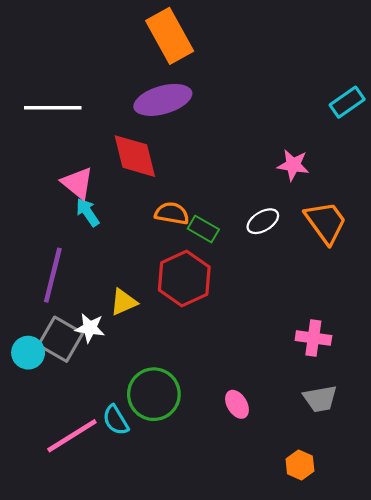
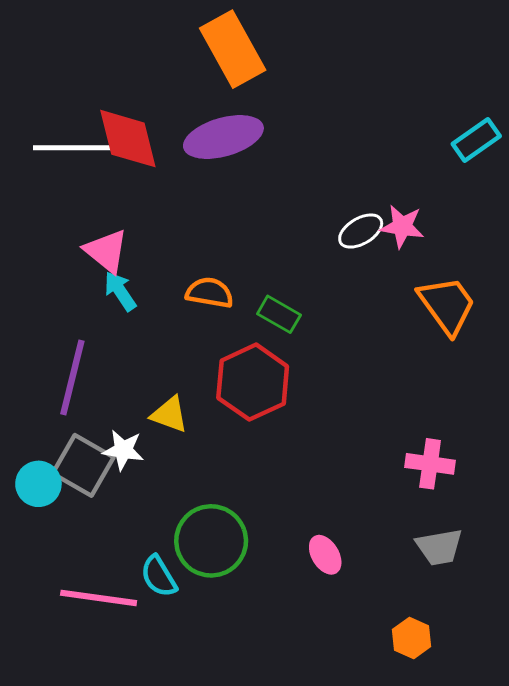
red diamond: (135, 156) -> (128, 139), moved
orange semicircle: (172, 213) -> (210, 293), moved
white ellipse: (263, 221) -> (361, 231), moved
yellow triangle: (124, 302) -> (169, 414), turned 44
pink line: (72, 436) -> (99, 598), turned 40

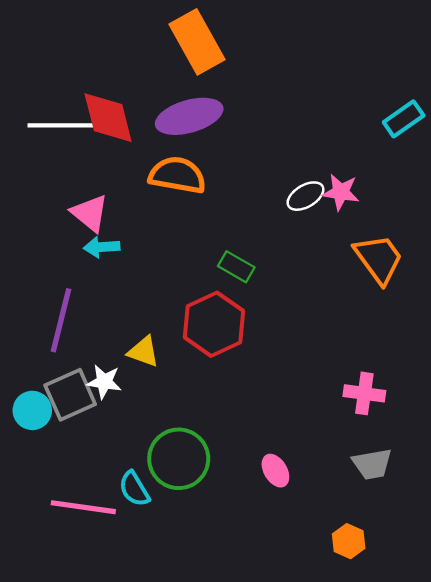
cyan arrow: (120, 291) -> (102, 247), turned -60
orange semicircle: (210, 293) -> (177, 175), moved, size x1.4
gray square: (83, 465) -> (70, 395), turned 36

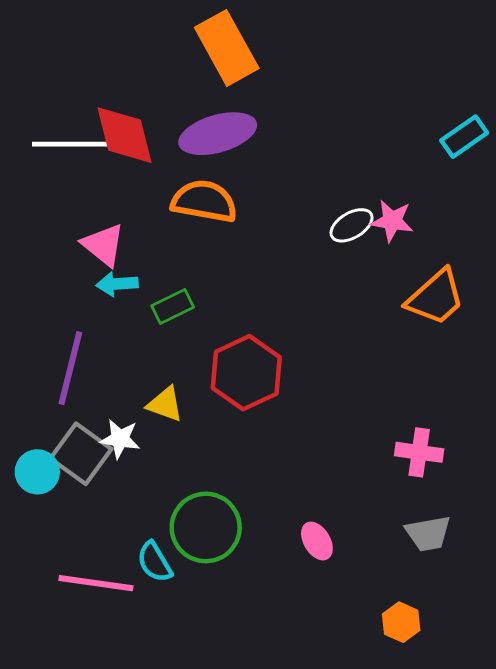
orange trapezoid: (379, 259) -> (436, 297), turned 84
green rectangle: (236, 267) -> (173, 306), moved, turned -56
gray square: (70, 395) -> (81, 454), turned -30

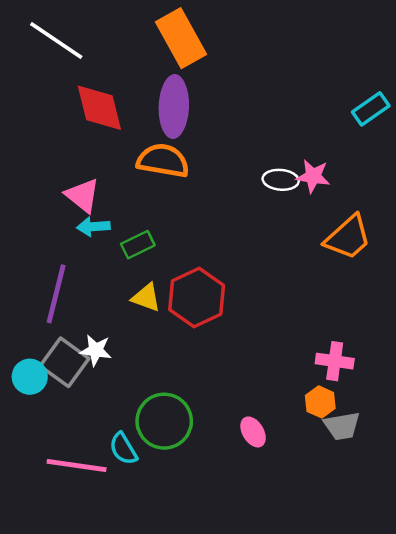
purple ellipse: (218, 134) -> (174, 107), turned -72
white line: (70, 144) -> (56, 41), moved, turned 34
white ellipse: (351, 225) -> (281, 180), turned 36
yellow triangle: (165, 404) -> (146, 297), moved
orange hexagon: (401, 622) -> (320, 402), moved

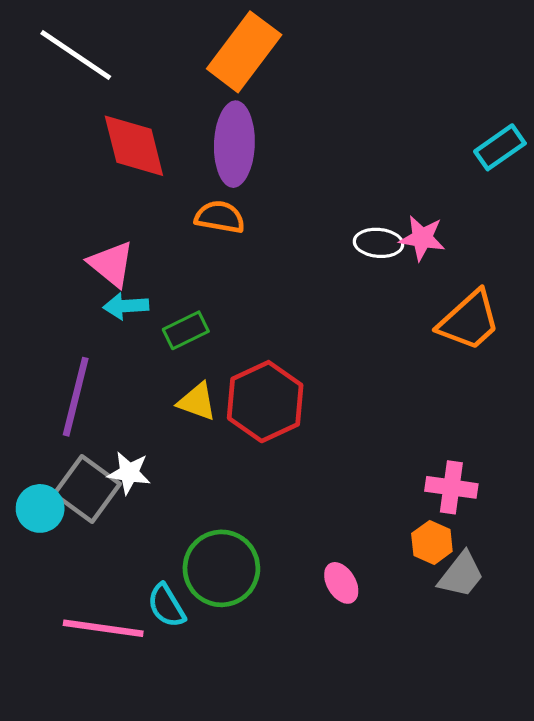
orange rectangle: (181, 38) -> (244, 52), turned 66
orange semicircle: (163, 161) -> (220, 217), size x0.7
gray trapezoid: (342, 426) -> (461, 575), turned -42

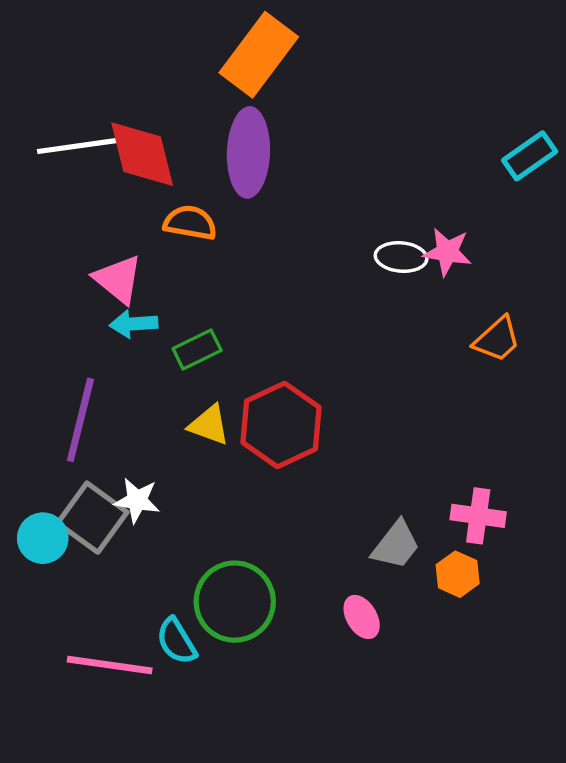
white line: (76, 55) -> (80, 146), moved, turned -42
orange semicircle: (220, 217) -> (190, 223), moved
orange trapezoid: (469, 321) -> (497, 339), size x0.7
gray trapezoid: (461, 575) -> (396, 545), moved

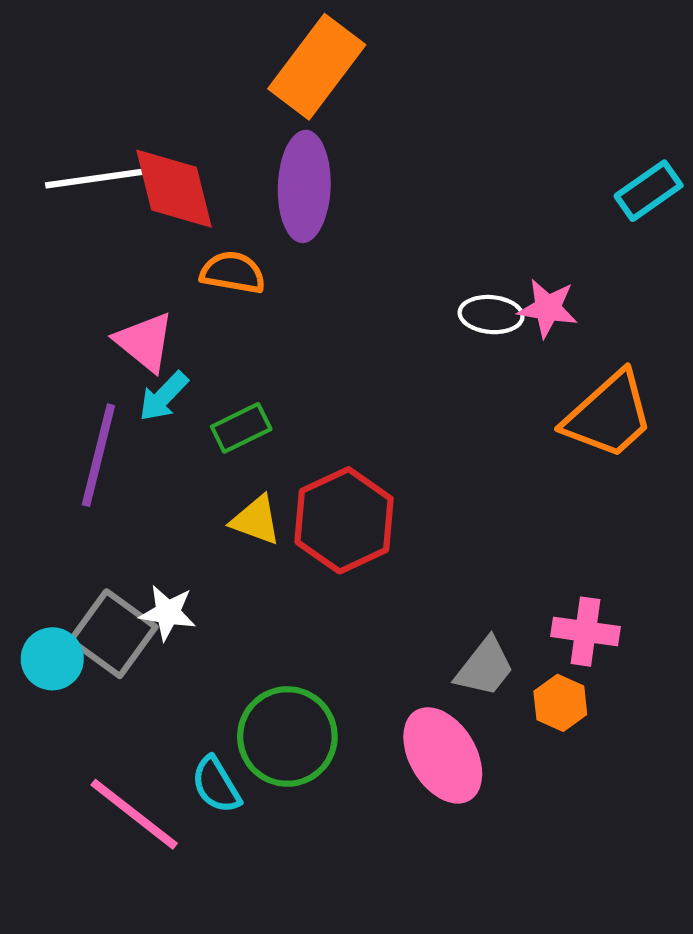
cyan arrow: (134, 324) -> (164, 396), turned -42
orange trapezoid: (497, 339) -> (609, 415), size x1.6
purple line: (80, 420) -> (98, 455), moved
pink ellipse: (362, 617) -> (443, 755), size x1.8
pink line: (110, 665) -> (134, 814), turned 30

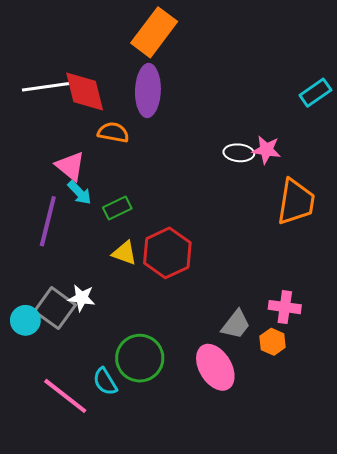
cyan arrow: (164, 396) -> (79, 193), turned -88
orange trapezoid: (609, 415) -> (296, 202), turned -39

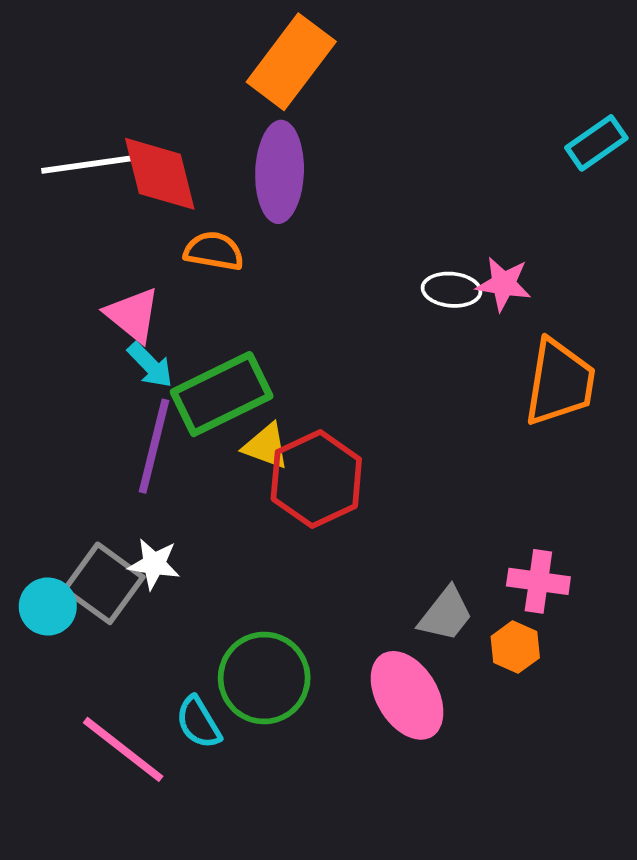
cyan rectangle: (315, 93) -> (596, 143), moved
green rectangle: (117, 208) -> (222, 394), size x1.8
purple line: (48, 221) -> (154, 446), moved
yellow triangle: (124, 253) -> (266, 446), moved

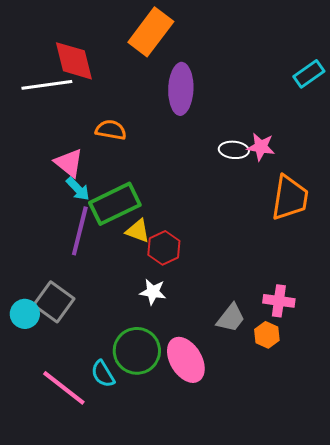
purple ellipse: (280, 172) -> (181, 89), moved
red diamond: (160, 174) -> (74, 61), moved
red hexagon: (316, 479) -> (164, 248), size x0.7
white star: (154, 564) -> (153, 292), moved
pink ellipse: (407, 695) -> (186, 360), moved

